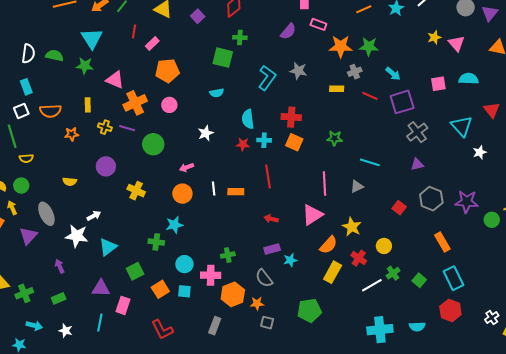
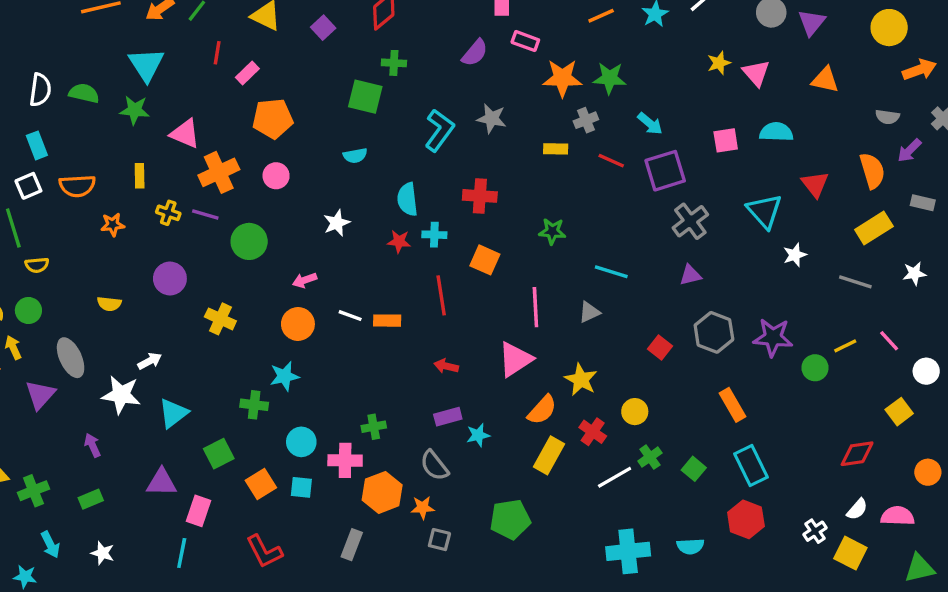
orange square: (294, 142) -> (485, 260), moved
white line: (214, 189) -> (350, 316), turned -64
cyan line: (100, 323) -> (182, 553), moved
cyan arrow: (34, 326) -> (50, 545), turned 49

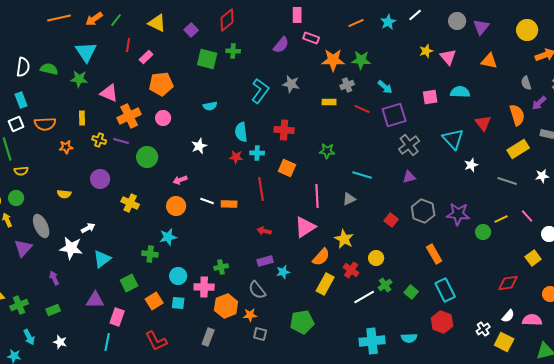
green square: (365, 97) -> (207, 59), moved
gray semicircle: (887, 117) -> (526, 83), turned 64

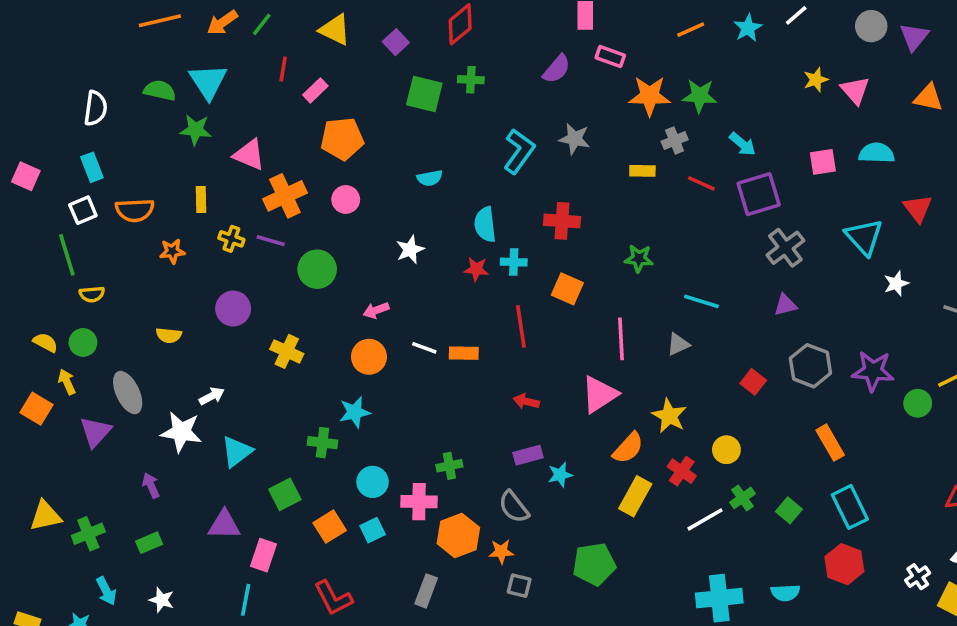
green semicircle: (49, 69) -> (160, 90), moved
cyan square: (178, 303) -> (373, 530), turned -32

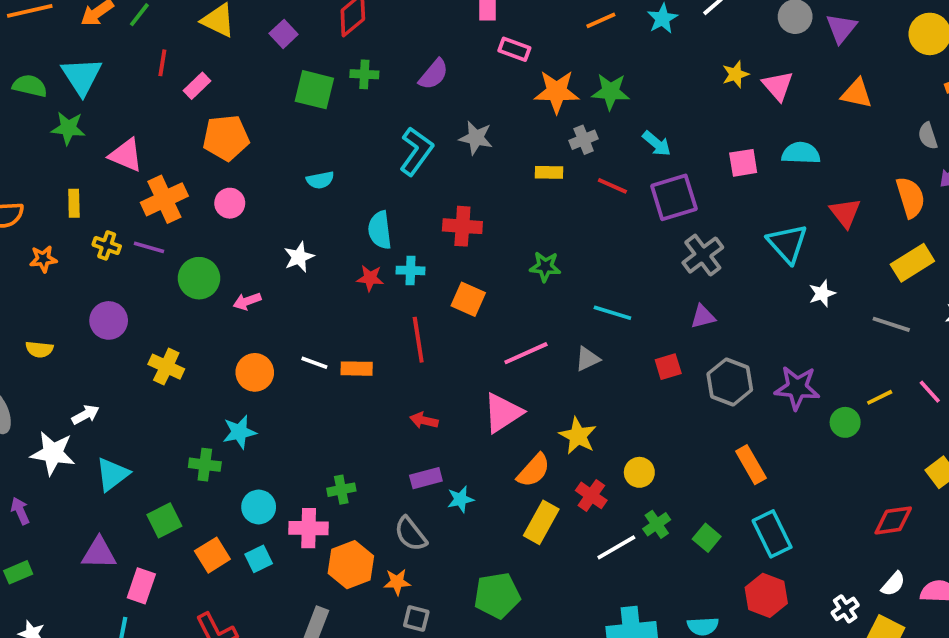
purple semicircle: (557, 69) -> (434, 74), moved
pink arrow: (376, 310) -> (247, 301), moved
pink line: (621, 339) -> (526, 353), turned 69
red square: (753, 382) -> (668, 367), moved, turned 35

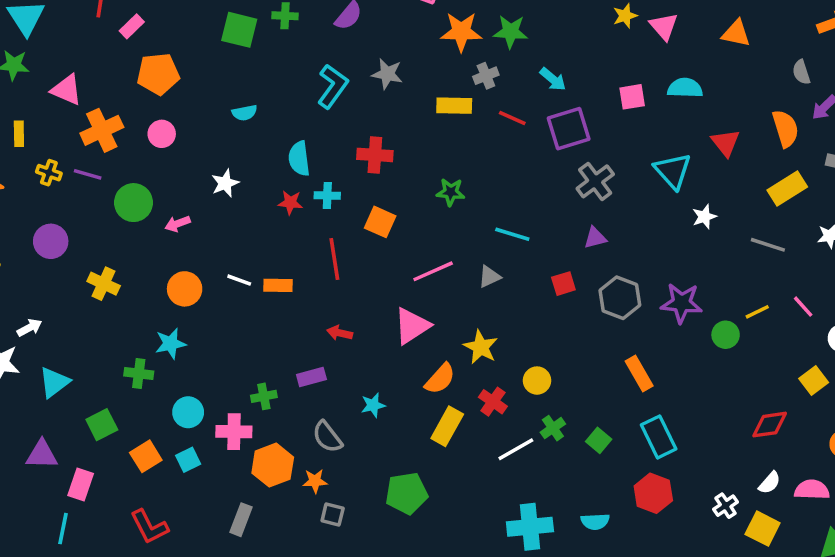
yellow rectangle: (549, 172) -> (454, 106), size x1.4
purple rectangle: (426, 478) -> (311, 377), moved

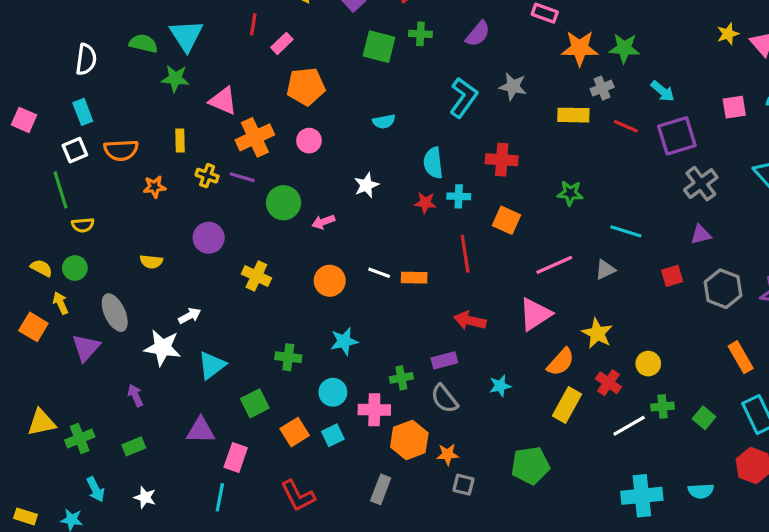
red arrow: (340, 333) -> (470, 321), size x1.4
cyan star: (170, 344) -> (344, 341), moved
green cross: (553, 428) -> (663, 407), turned 30
gray semicircle: (327, 437) -> (444, 399), moved

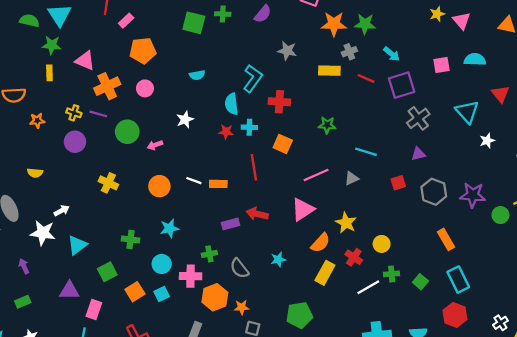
cyan L-shape: (463, 98) -> (253, 78), moved
yellow rectangle: (180, 141) -> (49, 73), moved
purple circle: (209, 238) -> (75, 142), moved
purple rectangle: (444, 360) -> (231, 224), moved

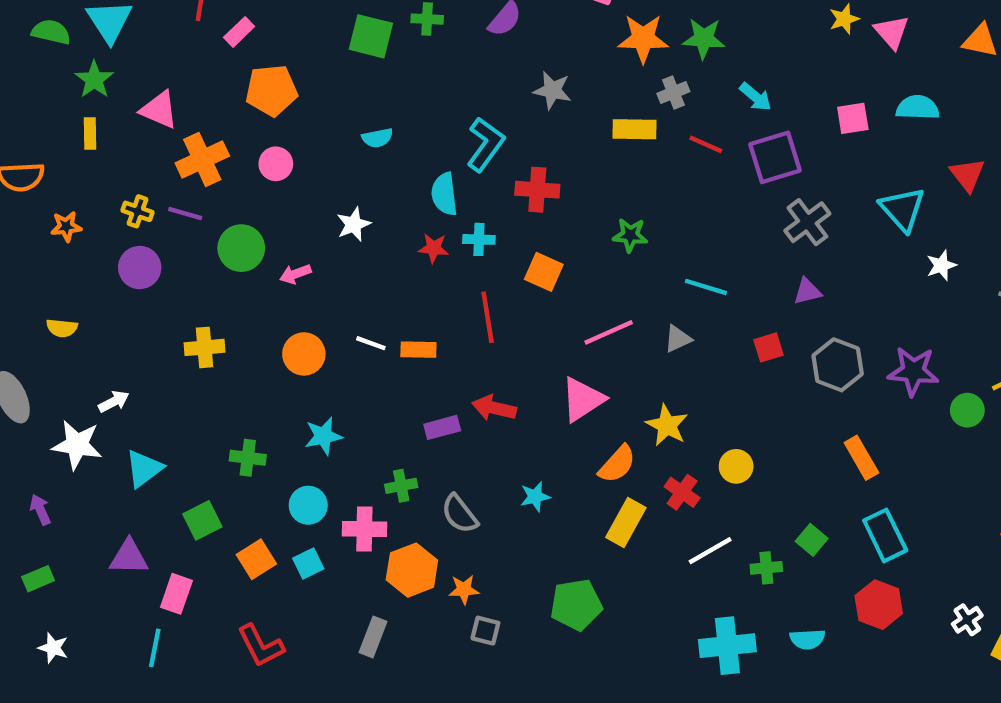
green star: (52, 45) -> (94, 80), turned 30
yellow cross: (108, 183) -> (204, 347), turned -30
green cross: (392, 274) -> (766, 568), moved

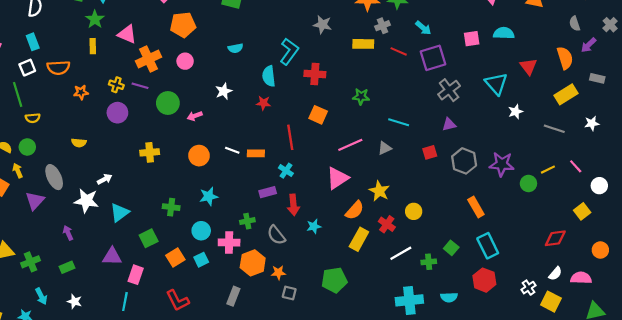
cyan cross: (479, 239) -> (286, 171), moved, turned 32
red arrow: (494, 408) -> (293, 205), moved, turned -108

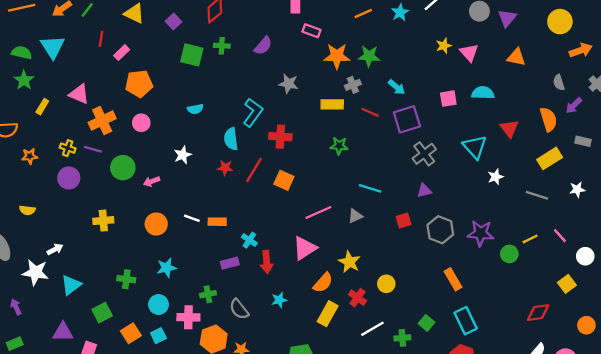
green star: (95, 19) -> (24, 80), moved
yellow rectangle: (93, 46) -> (42, 107), turned 32
green star: (361, 97) -> (339, 146), moved
red line: (290, 137) -> (254, 170), moved, turned 40
red arrow: (293, 205) -> (267, 262), moved

